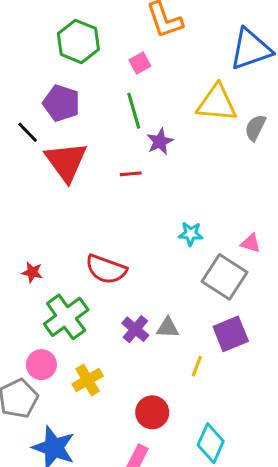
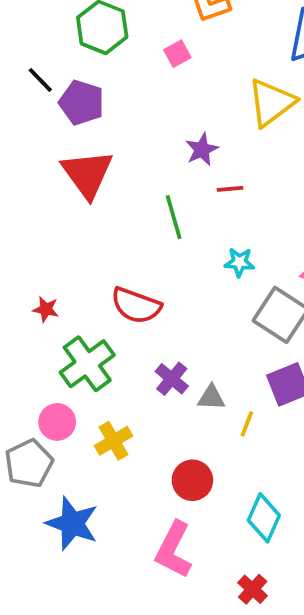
yellow triangle: (217, 103) -> (271, 103), turned -42
green line: (134, 111) -> (174, 217), moved
black line: (28, 132) -> (40, 80), moved
red line: (131, 174) -> (230, 189), moved
gray triangle: (168, 328) -> (211, 398), moved

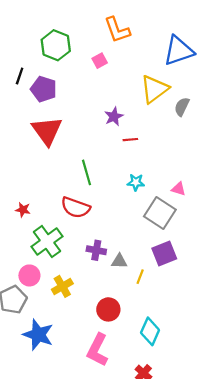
black line: (40, 80) -> (20, 76), turned 63
green line: (174, 217) -> (86, 172), moved
purple cross: (172, 379) -> (96, 250), turned -30

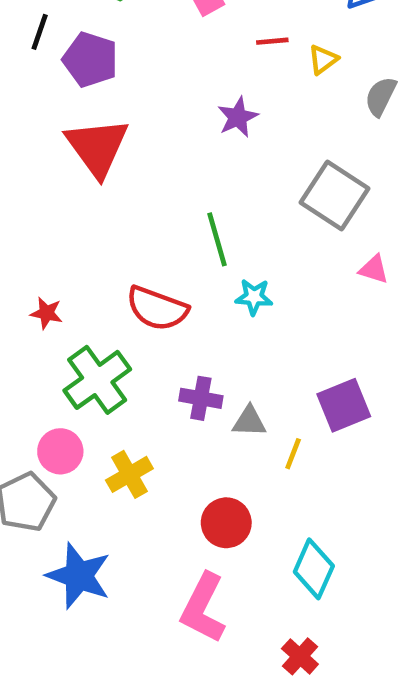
yellow triangle: (154, 89) -> (323, 60), size x0.5
red line: (130, 140) -> (272, 41), moved
green line: (86, 172) -> (217, 239), moved
cyan star: (136, 182) -> (254, 297), moved
gray square: (160, 213) -> (335, 196), moved

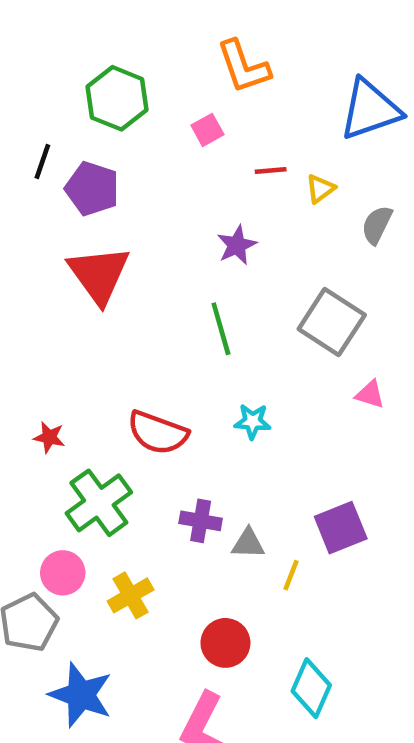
green line: (217, 239) -> (221, 329), moved

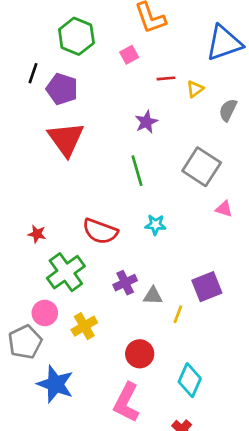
purple cross: (201, 521) -> (125, 283), turned -35

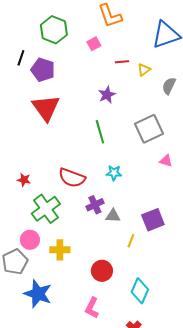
gray square: (202, 167) -> (149, 129), turned 32
purple cross: (125, 283) -> (95, 205), moved
gray triangle: (153, 296) -> (113, 216), moved
yellow cross: (84, 326) -> (60, 250), turned 30
pink L-shape: (126, 403) -> (92, 308), size x0.7

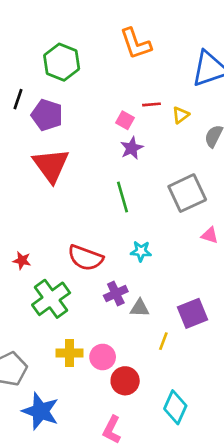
pink square: (94, 44) -> (125, 120), moved, turned -32
pink circle: (30, 240) -> (103, 357), moved

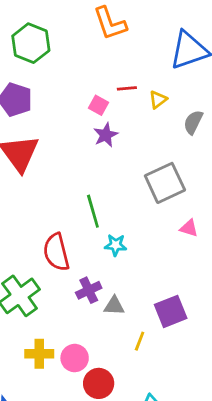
green line: (122, 197) -> (93, 211), moved
red semicircle: (85, 258) -> (56, 252), turned 56

